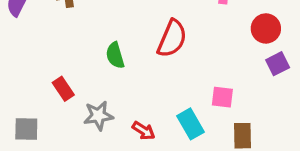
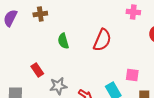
green semicircle: (115, 55) -> (63, 41), moved

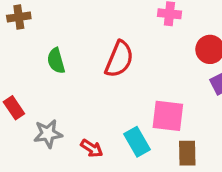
pink square: (132, 75) -> (168, 116), size x1.5

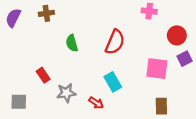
pink square: (168, 116) -> (157, 69), moved
cyan rectangle: (137, 142) -> (113, 82), moved

